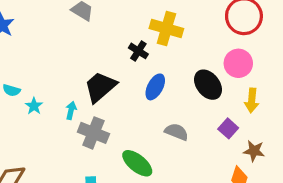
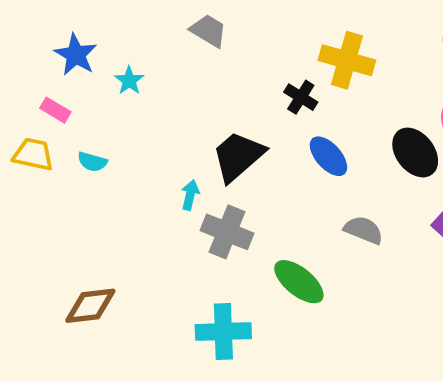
blue ellipse: (155, 87) -> (328, 156), turned -70
cyan star: (34, 106) -> (129, 81), moved

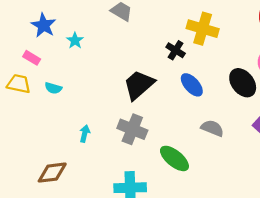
cyan arrow: (190, 195) -> (85, 134), moved

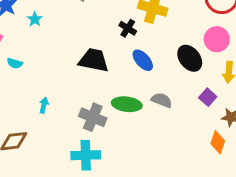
black trapezoid: (139, 85) -> (94, 60), turned 52
gray cross: (132, 129) -> (93, 117), moved
green ellipse: (174, 158) -> (127, 104), moved, turned -32

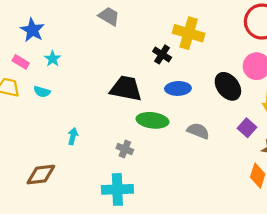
cyan star: (35, 19) -> (53, 59), moved
blue ellipse: (143, 60) -> (178, 88), turned -50
green ellipse: (127, 104) -> (152, 120), moved
gray cross: (93, 117) -> (125, 149), size x0.6

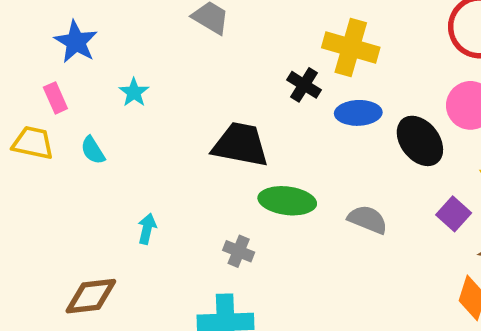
cyan star: (53, 59) -> (134, 92), moved
pink rectangle: (21, 62) -> (55, 98), turned 35
blue ellipse: (178, 88) -> (358, 113), moved
cyan semicircle: (42, 92) -> (93, 150), turned 42

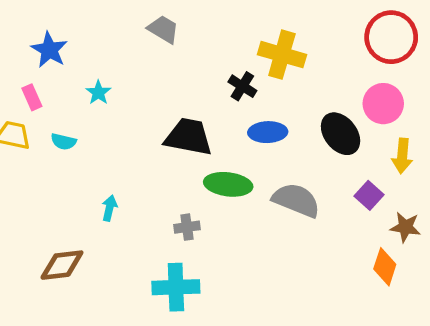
blue ellipse: (358, 113) -> (268, 132), moved
cyan semicircle: (93, 150) -> (64, 142), turned -45
gray semicircle: (368, 219) -> (296, 200), size x1.4
gray cross: (239, 251) -> (187, 227), turned -30

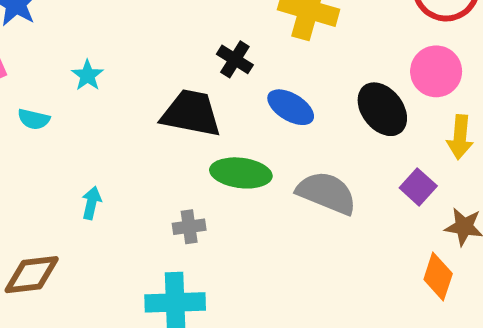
black cross: (242, 86) -> (235, 59), moved
cyan star: (98, 93) -> (87, 75), moved
blue ellipse: (268, 132) -> (291, 107), turned 33

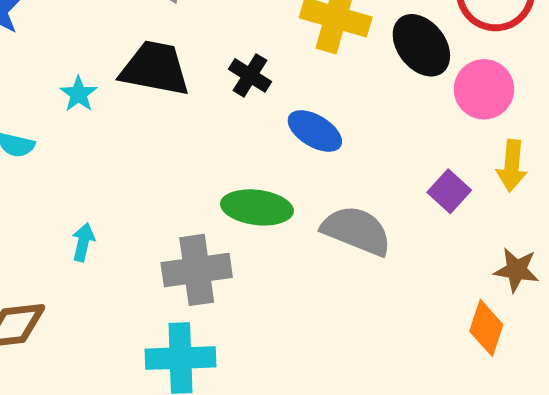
black ellipse: (382, 109) -> (421, 45), moved
black trapezoid: (191, 113) -> (155, 68), moved
purple square: (418, 187) -> (449, 191), moved
gray cross: (189, 227) -> (197, 270), size x1.8

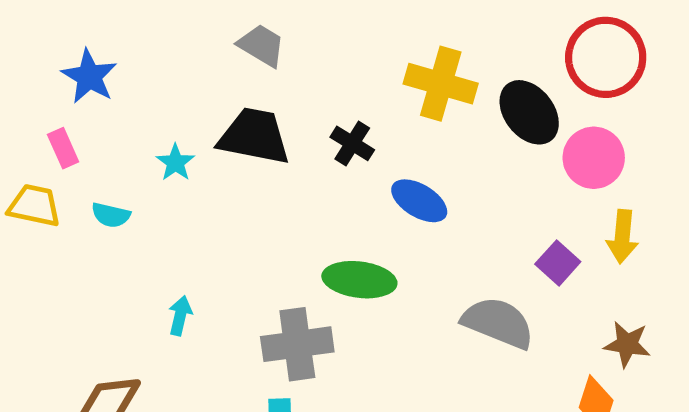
gray semicircle: (357, 231) -> (498, 323), moved

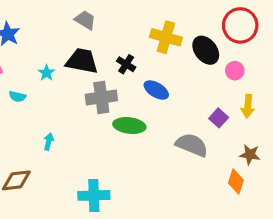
pink circle: (594, 158) -> (235, 71), size x0.7
gray cross: (297, 344) -> (101, 98), moved

